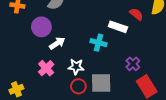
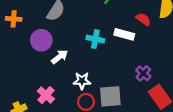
cyan cross: (98, 43) -> (95, 39), moved
pink cross: (46, 68) -> (46, 95), moved

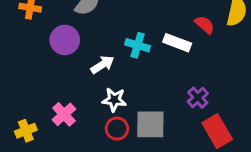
white arrow: (60, 57) -> (102, 65), moved

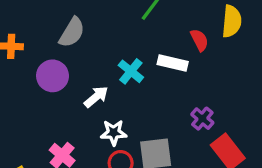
red semicircle: (205, 25) -> (199, 40), turned 30
cyan cross: (138, 45) -> (131, 71), turned 30

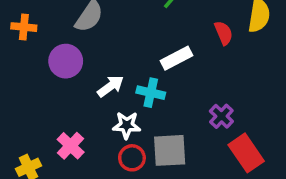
white rectangle: (173, 63) -> (176, 58), moved, turned -44
cyan cross: (131, 71) -> (151, 93), moved, turned -30

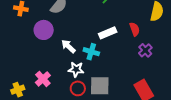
red semicircle: (224, 33) -> (135, 29), moved
white arrow: (110, 86) -> (68, 46), turned -105
purple cross: (221, 116) -> (145, 50), moved

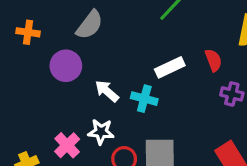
purple cross: (145, 50) -> (232, 94), turned -32
white star: (76, 69) -> (101, 132), moved

